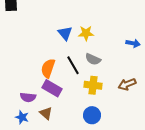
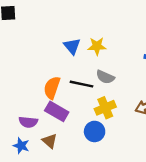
black line: (73, 65) -> (82, 84), turned -48
yellow cross: (93, 85) -> (105, 108), turned -30
blue circle: (92, 115) -> (95, 131), moved

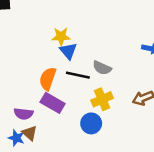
blue triangle: (72, 46) -> (68, 51), moved
yellow star: (97, 46) -> (61, 36), moved
brown triangle: (50, 141) -> (30, 133), moved

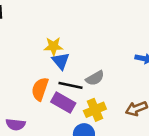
gray semicircle: (102, 68) -> (95, 78), turned -54
purple rectangle: (53, 103) -> (63, 102), moved

